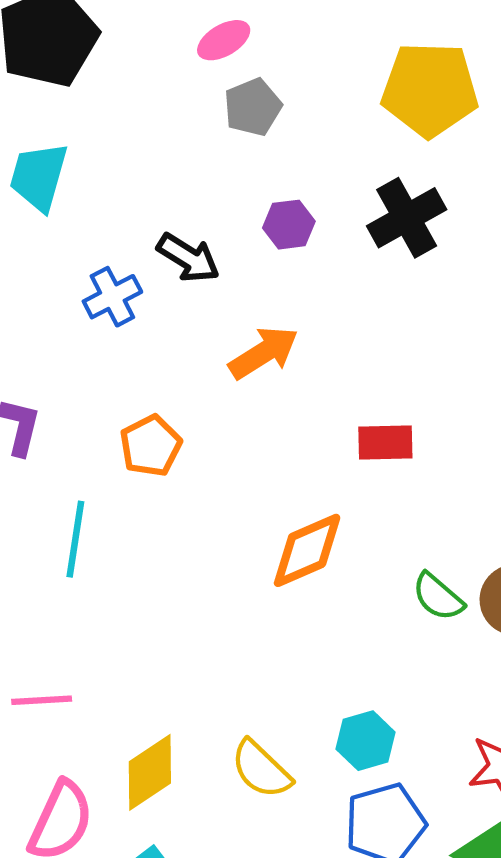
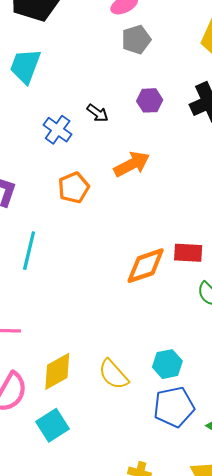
black arrow: (188, 258) -> (97, 113), size x0.7
blue cross: (112, 297) -> (58, 130), turned -32
red rectangle: (385, 443) -> (188, 253), moved
orange pentagon: (151, 446) -> (74, 188), moved

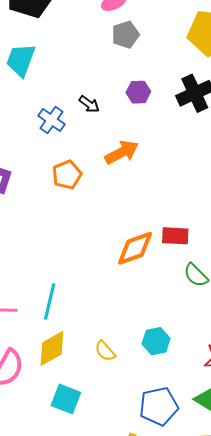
cyan line: (29, 251) -> (50, 302), moved
yellow semicircle: (113, 374) -> (105, 351), size x0.7
blue pentagon: (174, 407) -> (159, 406), moved
cyan square: (52, 425) -> (66, 399), moved, turned -36

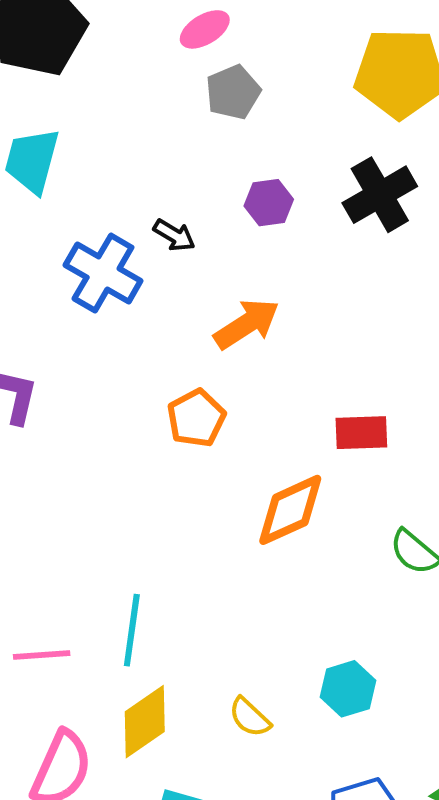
blue cross: (51, 120) -> (103, 273), size x1.4
orange pentagon: (67, 175) -> (196, 418), moved
red rectangle: (175, 236) -> (361, 433), moved

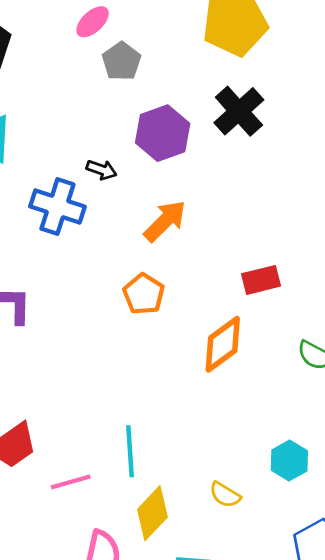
purple hexagon: (269, 203) -> (163, 133), size x1.6

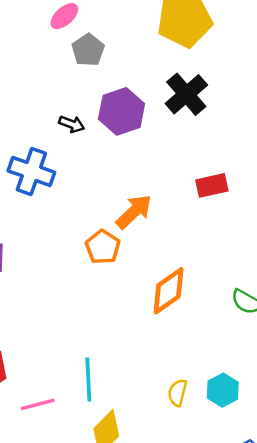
black arrow: (101, 170) -> (72, 124), moved
orange arrow: (165, 221) -> (134, 212), moved
red rectangle: (261, 280) -> (212, 185), moved
yellow semicircle: (225, 495) -> (178, 393), moved, turned 72

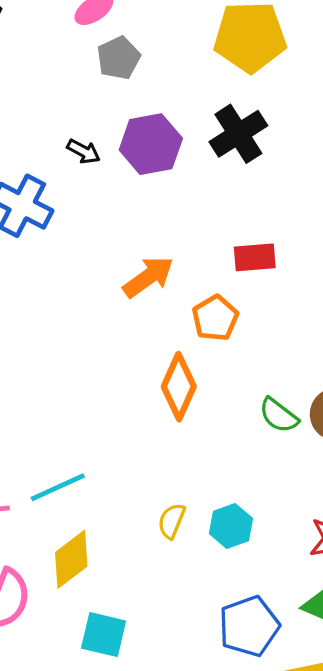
orange pentagon: (103, 247) -> (215, 318), moved
orange diamond: (169, 291) -> (179, 387), turned -39
cyan line: (88, 380) -> (58, 487), turned 60

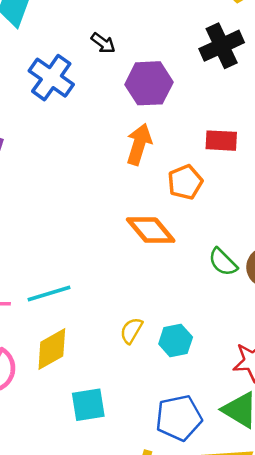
purple hexagon: (151, 144) -> (149, 83), moved
orange arrow: (148, 277) -> (139, 144), turned -45
orange diamond: (179, 387) -> (151, 230), turned -72
cyan square: (104, 635) -> (88, 405), moved, turned -30

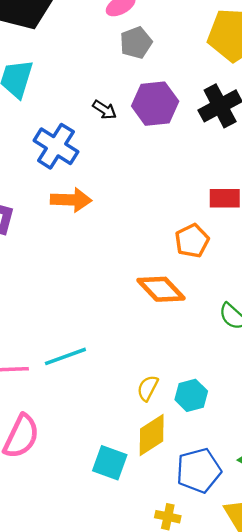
purple hexagon: (149, 83) -> (155, 104), moved
orange arrow: (139, 144) -> (71, 200), moved, turned 78
yellow diamond: (52, 349) -> (152, 435), moved
cyan square: (88, 405) -> (110, 463), turned 32

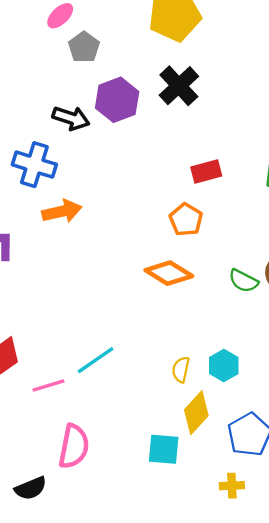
black arrow: (105, 110) -> (71, 118), size x1.5

